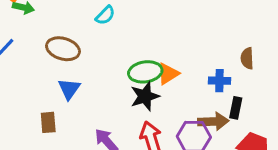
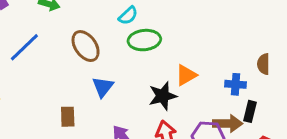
brown ellipse: (63, 49) -> (86, 46), turned 36
green ellipse: (145, 72) -> (144, 40), moved
blue triangle: (69, 89) -> (103, 87), moved

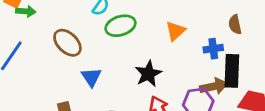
orange triangle: (186, 75) -> (175, 31), moved
black rectangle: (250, 111) -> (232, 71), size x1.6

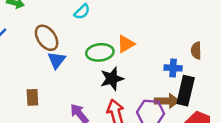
green ellipse: (121, 26) -> (100, 52), moved
orange triangle: (175, 31) -> (126, 44), moved
blue triangle: (91, 77) -> (57, 60), moved

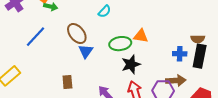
orange triangle: (126, 44) -> (141, 36), turned 42
brown semicircle: (196, 51) -> (198, 39), turned -88
black rectangle: (186, 91) -> (200, 56), moved

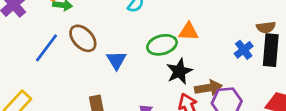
brown ellipse: (77, 34) -> (83, 38), moved
blue cross: (180, 54) -> (244, 50), turned -32
brown arrow: (176, 81) -> (208, 88), moved

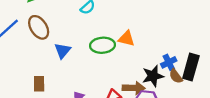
brown semicircle: (266, 27) -> (176, 76), moved, turned 49
black star: (179, 71) -> (153, 76), moved

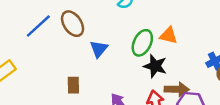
green ellipse: (102, 45) -> (142, 43), turned -60
black star: (153, 76) -> (155, 66), moved, turned 30

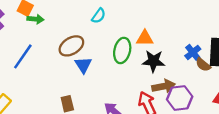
brown ellipse: (73, 24) -> (71, 46), moved, turned -75
black star: (155, 66) -> (153, 61), moved

